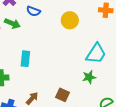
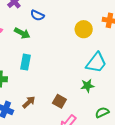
yellow circle: (70, 20) -> (84, 29), moved
green arrow: (12, 23) -> (22, 33), moved

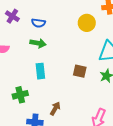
green arrow: (22, 33) -> (38, 43), moved
brown square: (59, 101) -> (80, 71), moved

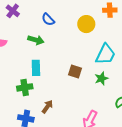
blue semicircle: (38, 23) -> (48, 19), moved, turned 32
green cross: (20, 95) -> (25, 87), moved

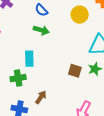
green arrow: (36, 40) -> (41, 30), moved
brown square: (75, 71) -> (75, 71), moved

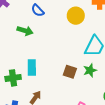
green arrow: (41, 30) -> (25, 31), moved
cyan rectangle: (29, 59) -> (32, 68), moved

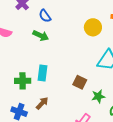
blue semicircle: (38, 10) -> (45, 16), moved
green star: (90, 70) -> (98, 96), moved

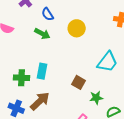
yellow circle: (93, 27) -> (77, 28), moved
brown arrow: (42, 103) -> (40, 101), size x1.5

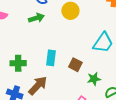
green arrow: (42, 34) -> (36, 18), turned -42
cyan rectangle: (42, 71) -> (51, 58), moved

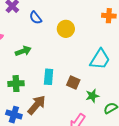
green arrow: (36, 18) -> (23, 51), moved

